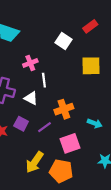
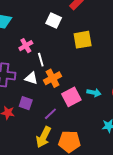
orange cross: (64, 109) -> (53, 78), moved
purple line: (45, 127) -> (50, 114), moved
pink square: (70, 143) -> (71, 97), moved

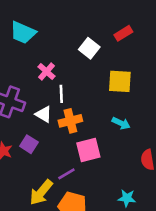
pink cross: (26, 46) -> (47, 72), turned -32
cyan arrow: (94, 93) -> (121, 123), moved
purple line: (50, 114) -> (66, 174), moved

